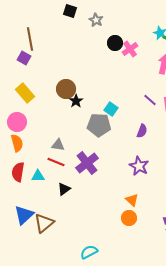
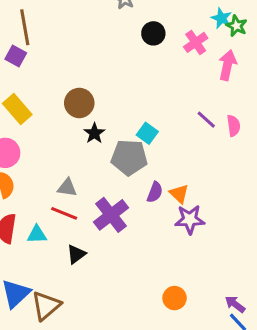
pink cross: (130, 49) -> (196, 42), moved
black star: (76, 101) -> (94, 133), moved
purple semicircle: (142, 131) -> (155, 192), moved
purple star: (139, 166) -> (190, 219), turned -30
orange triangle: (132, 200) -> (179, 194), moved

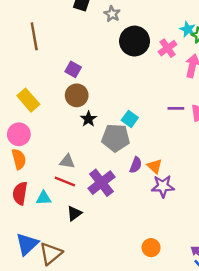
black circle: (153, 33) -> (135, 41), size x1.6
purple square: (16, 56) -> (73, 69), moved
purple line: (206, 120) -> (176, 108), turned -42

